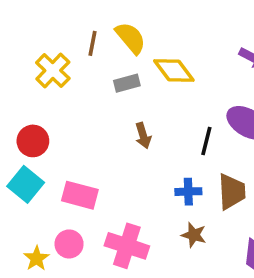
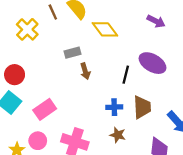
brown line: (93, 43) -> (53, 12), turned -35
gray rectangle: (127, 83) -> (73, 53), moved
pink rectangle: (80, 195) -> (45, 109), turned -50

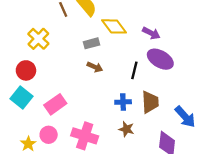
purple arrow: (156, 21) -> (151, 33), moved
yellow cross: (27, 29) -> (38, 39), moved
gray rectangle: (73, 53) -> (91, 43), moved
brown arrow: (85, 71) -> (95, 67), turned -49

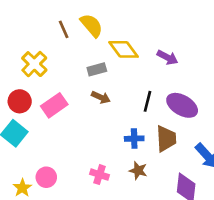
purple ellipse: (160, 59) -> (182, 105), moved
pink rectangle: (55, 104) -> (54, 105), moved
pink cross: (85, 136) -> (100, 175), moved, size x0.6

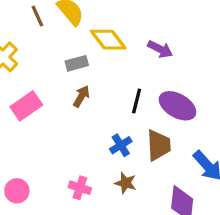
brown arrow: (101, 97) -> (81, 96), turned -84
blue cross: (134, 139) -> (121, 145), turned -30

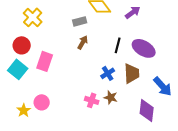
purple arrow: (160, 49) -> (133, 12), turned -63
pink rectangle: (26, 106) -> (45, 61), moved, turned -36
pink cross: (80, 188) -> (92, 100), moved

